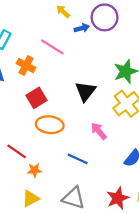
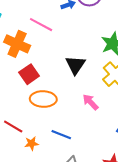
orange cross: (26, 65) -> (17, 44), size x1.4
blue line: (78, 159) -> (61, 135), moved

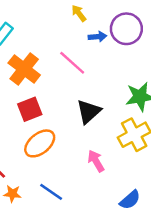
pink line: (41, 25) -> (72, 63), moved
orange ellipse: (43, 99) -> (40, 143), turned -55

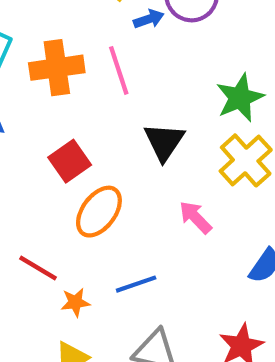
pink line: (72, 63) -> (119, 70), turned 44
orange cross: (24, 69) -> (57, 68), moved, turned -32
blue line: (51, 192) -> (136, 284), turned -40

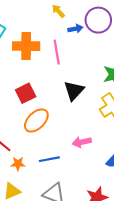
pink arrow: (195, 217) -> (82, 142), moved, turned -66

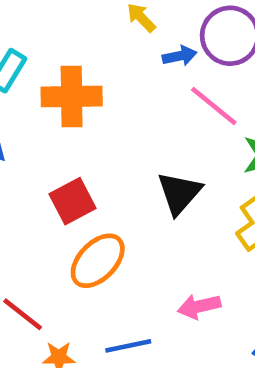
pink line: (57, 52) -> (214, 106), moved, turned -40

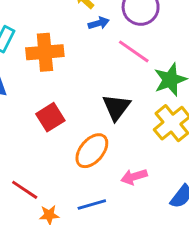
blue arrow: (180, 56) -> (99, 23), moved
orange ellipse: (98, 261) -> (92, 151), moved

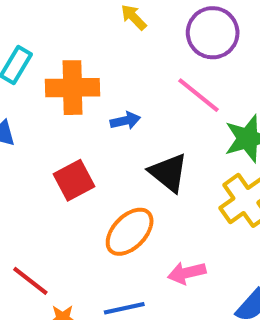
blue arrow: (99, 23) -> (125, 121), moved
black triangle: (116, 107) -> (169, 173), turned -32

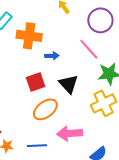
red square: (74, 180) -> (36, 82), moved
pink arrow: (187, 273) -> (70, 133), size x1.4

